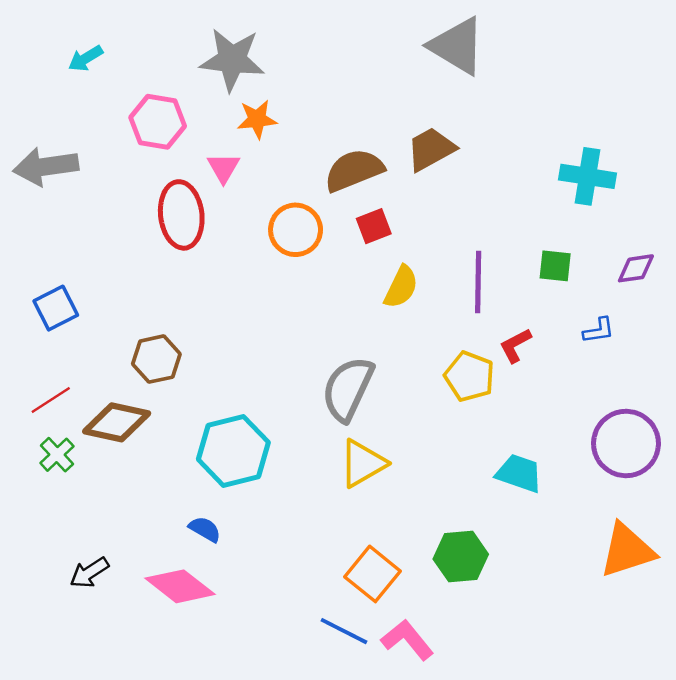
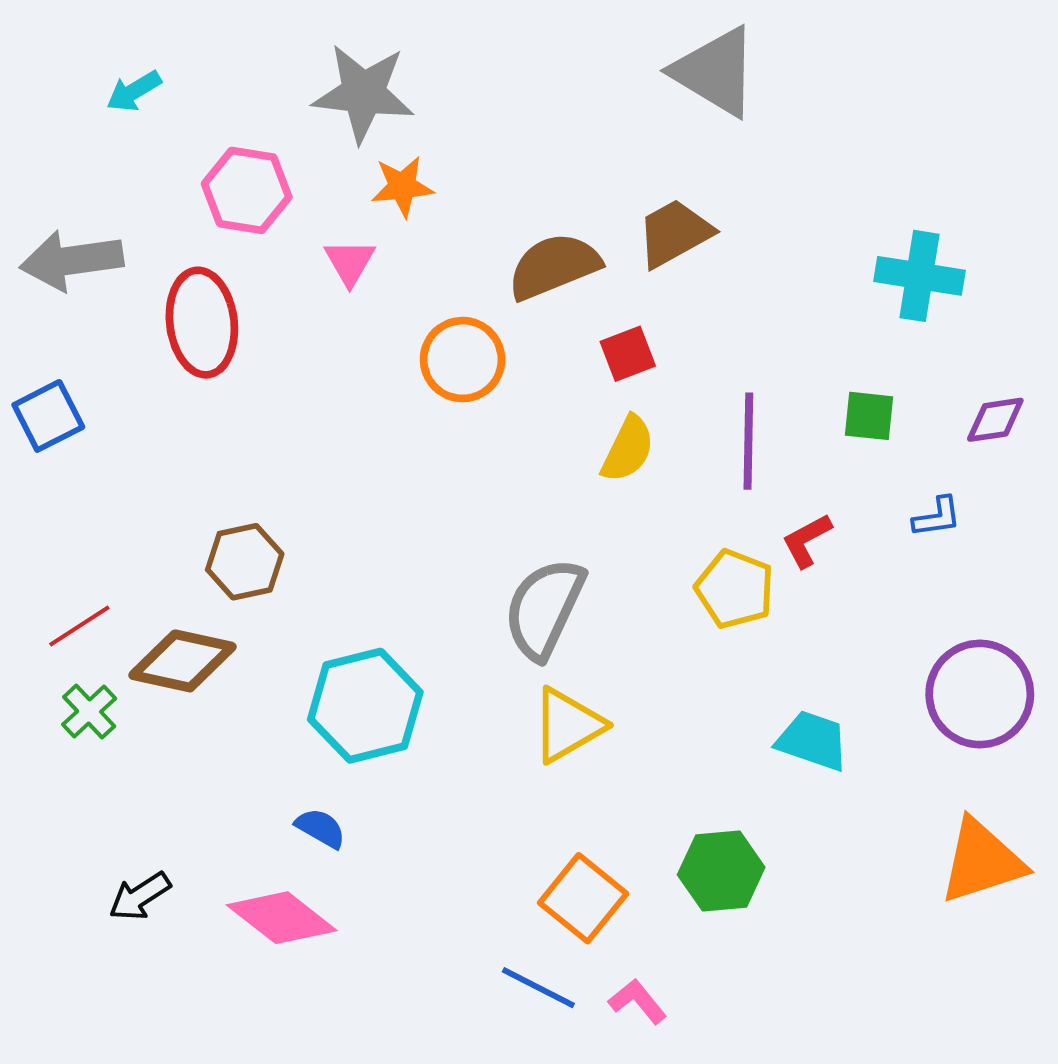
red ellipse: (181, 215) -> (202, 323), moved
red square: (374, 226) -> (628, 354), moved
blue square: (56, 308) -> (48, 416), moved
pink L-shape: (407, 640) -> (638, 1001), size x0.7

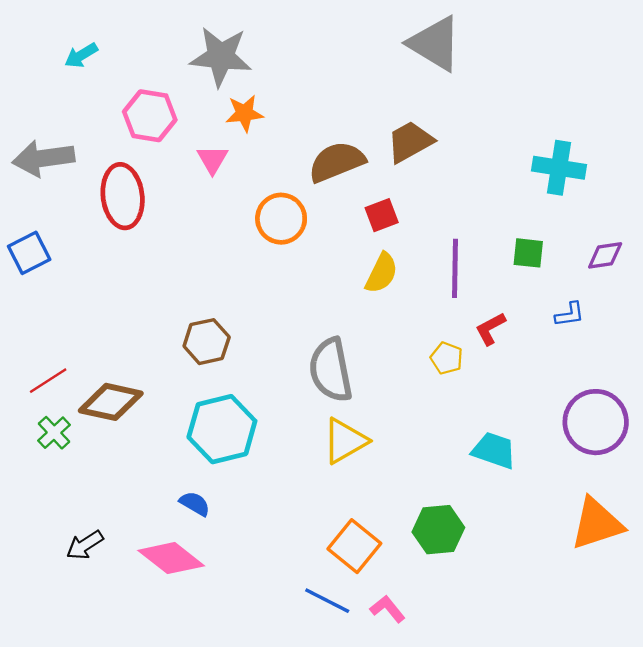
brown hexagon: (245, 562) -> (207, 342), moved
yellow pentagon: (735, 589) -> (447, 358), size x0.7
gray semicircle: (544, 608) -> (331, 370), turned -36

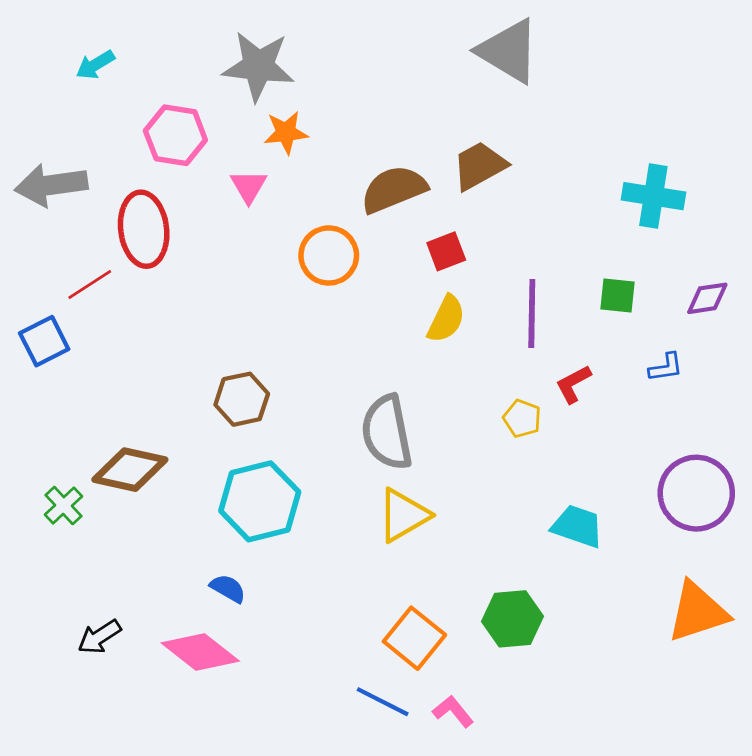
blue square: (29, 253) -> (44, 341), moved
red line: (48, 381) -> (90, 284), moved

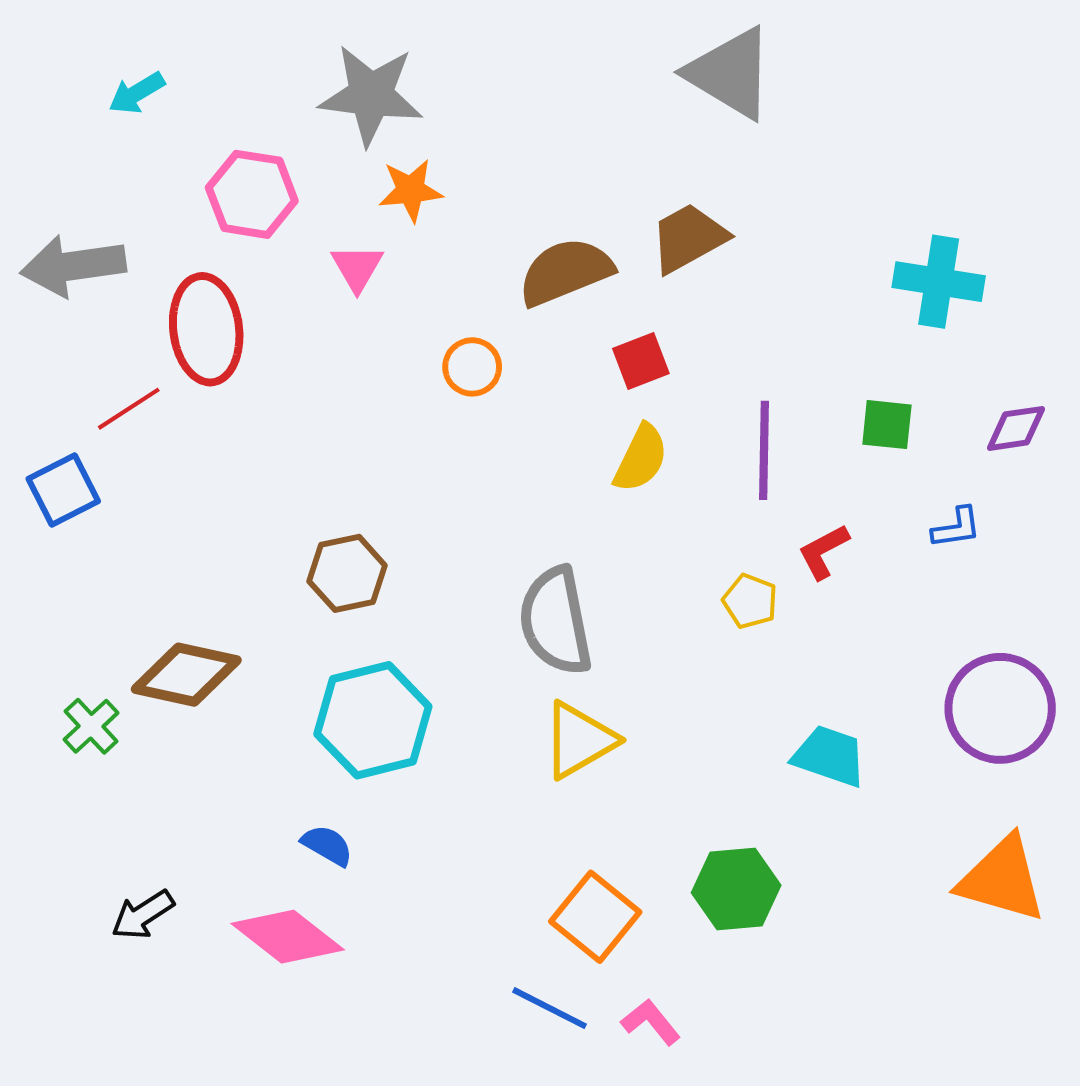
orange circle: (329, 255) -> (472, 367), size x0.7
orange triangle: (698, 612) -> (1002, 879), turned 34

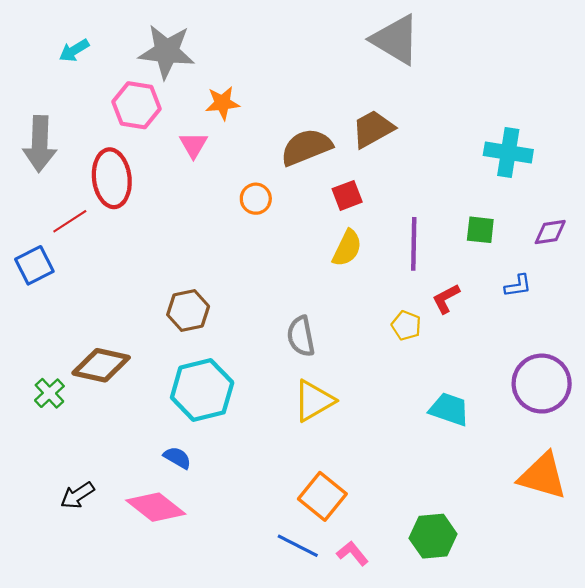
gray star: (371, 95) -> (167, 51), moved
gray arrow: (73, 266) -> (40, 144), turned -80
gray semicircle: (556, 621) -> (301, 336), size x0.7
green hexagon: (736, 889) -> (433, 536), moved

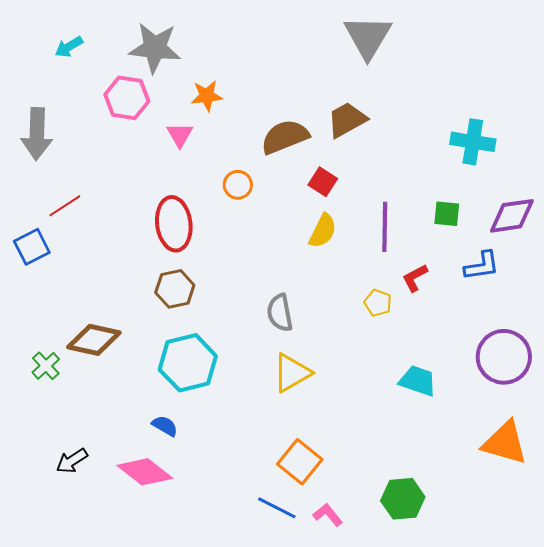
gray triangle: (395, 40) -> (368, 37), turned 30
red ellipse: (112, 178) -> (174, 224), moved
red square: (347, 195) -> (323, 182), turned -36
purple diamond: (550, 232) -> (512, 216), size x1.5
blue L-shape: (518, 286) -> (482, 266), size x1.4

